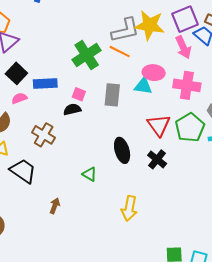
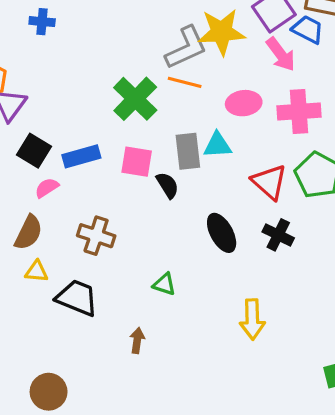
cyan triangle: (143, 86) -> (217, 145), moved
pink square: (79, 94) -> (137, 162), size x1.5
black semicircle: (72, 109) -> (167, 185), moved, turned 84
green triangle: (90, 174) -> (164, 284), moved

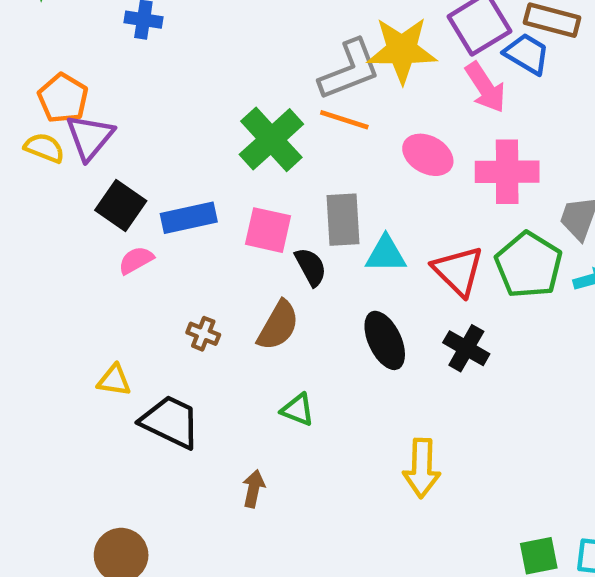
pink ellipse: (244, 103) -> (428, 155), turned 32
cyan triangle: (217, 145) -> (386, 254), moved
brown semicircle: (28, 233) -> (278, 326), moved
brown cross: (96, 236) -> (203, 334), size x0.6

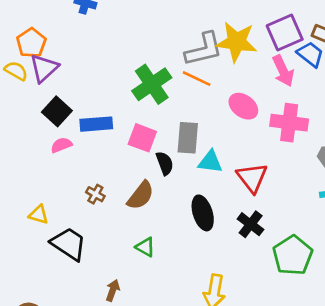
green pentagon: (529, 265) -> (293, 255), moved

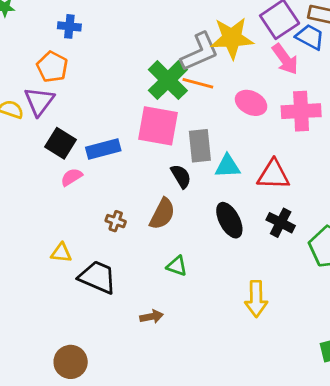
orange pentagon: (31, 43) -> (52, 67), moved
green cross: (152, 84) -> (168, 80), moved
pink square: (142, 138) -> (158, 126), moved, size x1.4
red triangle: (252, 178) -> (273, 175), turned -40
brown arrow: (113, 290) -> (152, 317), turned 70

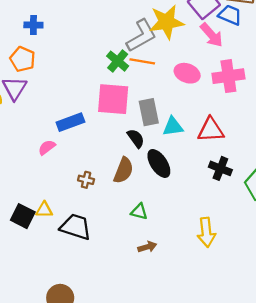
green cross: (168, 80) -> (118, 61), size x0.7
black square: (60, 143) -> (23, 216), moved
black ellipse: (229, 220) -> (159, 163), moved
brown arrow: (152, 317) -> (147, 247), moved

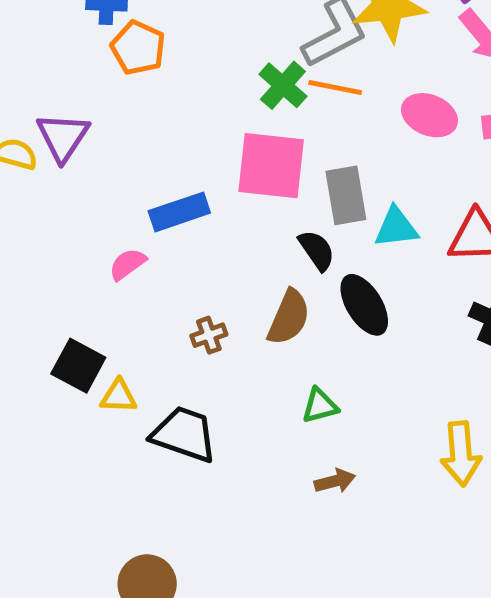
orange pentagon: (23, 59) -> (138, 48), moved
brown cross: (86, 180) -> (209, 335), turned -35
green triangle: (139, 212) -> (320, 406), turned -30
black square: (23, 216) -> (78, 366), moved

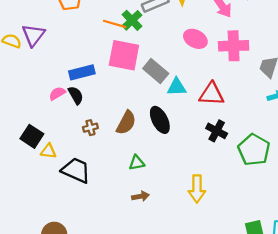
orange line: (335, 87) -> (115, 24), moved
gray rectangle: (346, 195) -> (156, 71), turned -45
black semicircle: (317, 250) -> (76, 95), moved

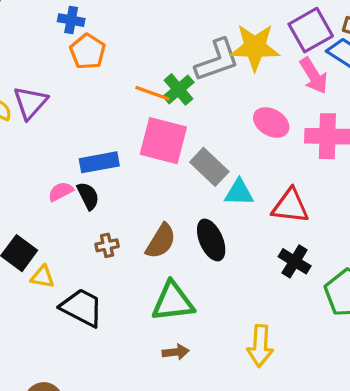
green triangle: (137, 163) -> (173, 302), size x1.8

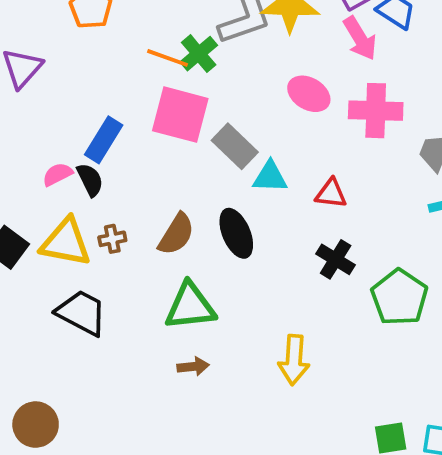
blue rectangle: (99, 162) -> (104, 140), turned -48
red triangle: (290, 206) -> (331, 193), size x0.7
yellow triangle: (42, 277) -> (66, 242), moved, size x1.8

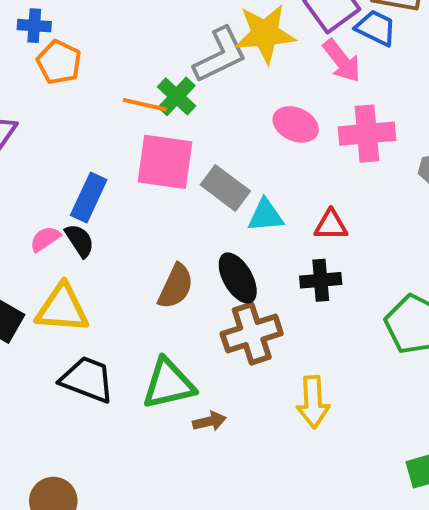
brown cross: (112, 239) -> (252, 334), moved, size x2.0
black cross: (336, 259) -> (321, 280), moved, turned -30
green triangle: (190, 306) -> (168, 384), moved

